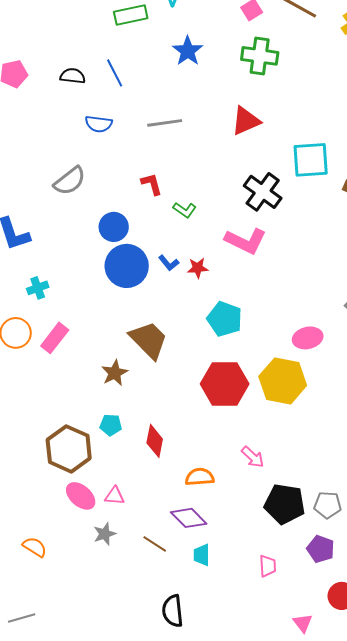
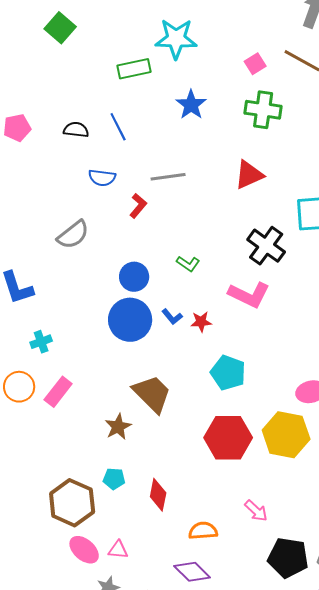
red L-shape: (152, 184) -> (138, 206), moved, turned 55
blue circle: (114, 227) -> (134, 277), moved

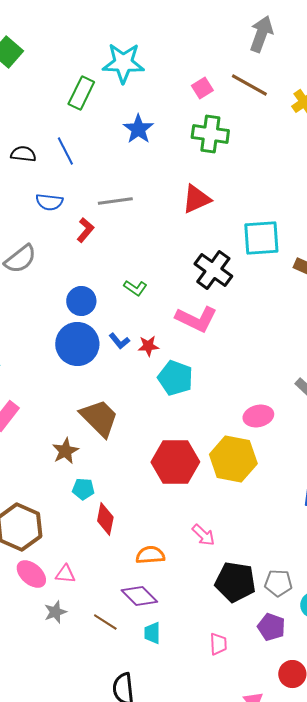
green rectangle: (134, 69) -> (81, 93), turned -52
cyan pentagon: (228, 373) -> (175, 378), moved
cyan pentagon: (114, 479) -> (83, 489), moved

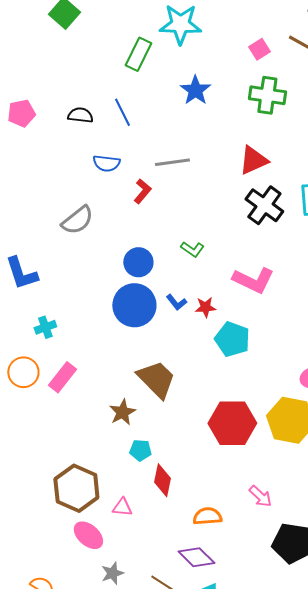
black cross: (213, 270) -> (264, 205), moved
pink triangle: (65, 574) -> (122, 507), moved

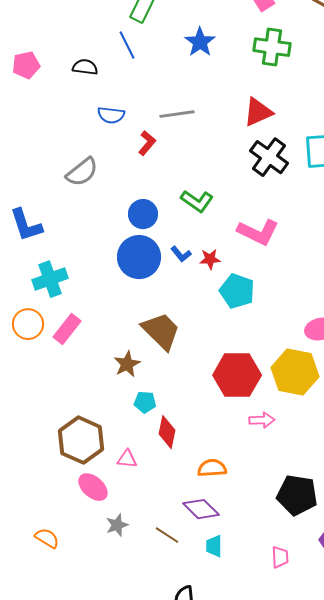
blue line: (122, 112) -> (127, 45), moved
green L-shape: (192, 249) -> (197, 201), size x1.4
cyan cross: (45, 327) -> (50, 279), size x1.6
pink arrow: (260, 496) -> (262, 420), moved, turned -45

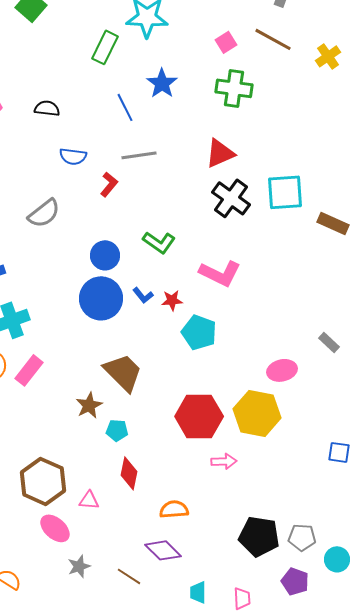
blue line: (127, 45) -> (125, 107), moved
cyan pentagon: (145, 402) -> (117, 430), moved
cyan trapezoid: (214, 546) -> (198, 592), moved

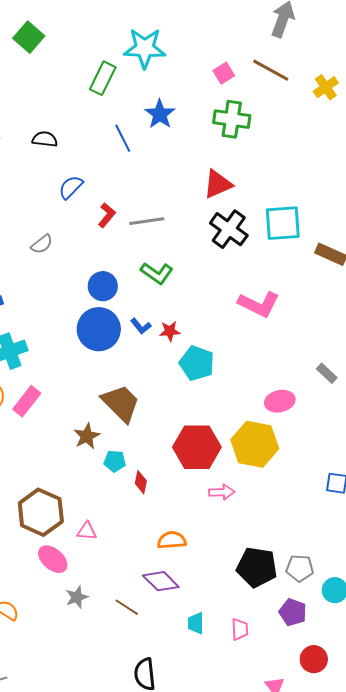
gray line: (139, 155) -> (147, 221), moved
blue semicircle: (73, 156) -> (71, 187), turned 128
gray semicircle: (44, 213) -> (42, 244), size x0.7
pink L-shape: (220, 273) -> (259, 304), moved
red diamond: (129, 473) -> (141, 482), moved, size x0.7

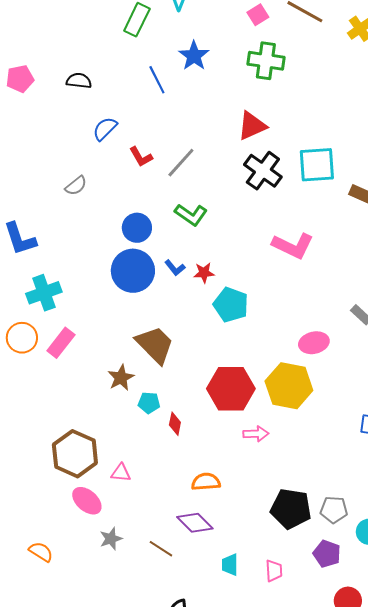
red L-shape: (107, 215) -> (141, 157), turned 110
gray line: (147, 221) -> (181, 163), turned -40

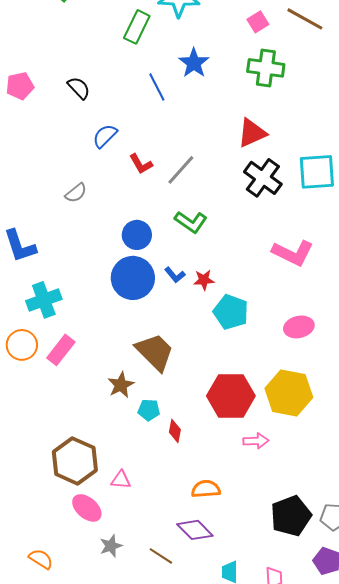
black semicircle: (79, 81) -> (79, 88), turned 40
pink ellipse: (314, 343) -> (299, 327), moved
black pentagon: (291, 509) -> (291, 516), turned -30

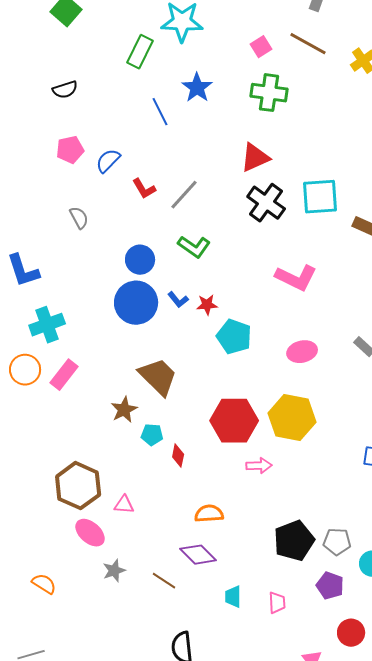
pink pentagon: (20, 86) -> (70, 150), moved
black semicircle: (79, 88) -> (65, 90), moved, turned 115
gray semicircle: (76, 193) -> (79, 218), turned -80

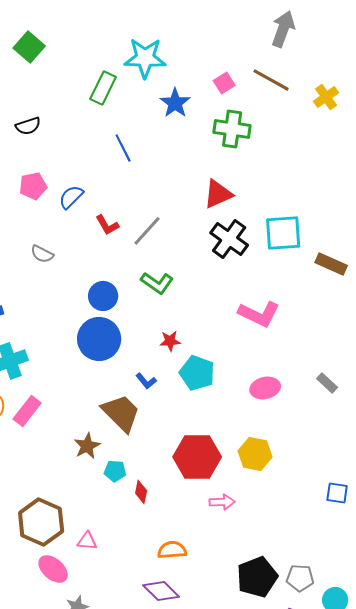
blue star: (197, 88) -> (175, 103), moved
gray semicircle: (79, 218) -> (42, 254), turned 145
blue L-shape: (178, 300) -> (146, 381), moved
yellow hexagon: (292, 418) -> (255, 454), size x0.7

